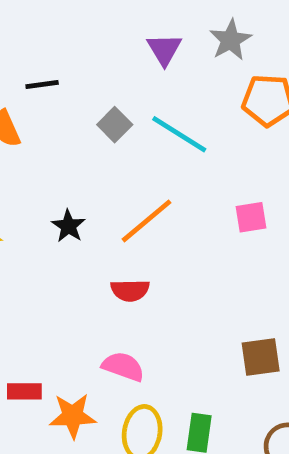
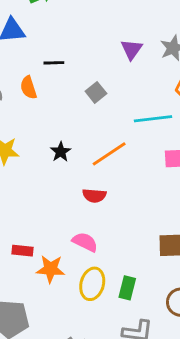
cyan line: (179, 134) -> (153, 119), moved, turned -45

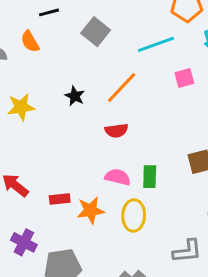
gray square: (96, 92) -> (96, 32), size x1.4
green rectangle: (127, 288) -> (150, 177), moved

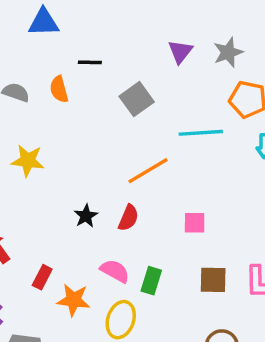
pink square: (184, 78) -> (195, 223), moved
black star: (75, 96) -> (86, 216), moved
red semicircle: (116, 131) -> (128, 218), turned -75
red rectangle: (60, 199) -> (42, 277), turned -72

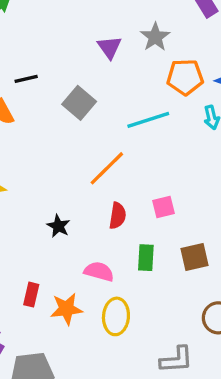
red semicircle: (128, 218) -> (118, 216), moved
green rectangle: (151, 281) -> (146, 258), moved

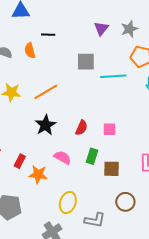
gray square: (79, 103) -> (86, 62), moved, turned 36
orange line: (107, 168) -> (46, 92), moved
black star: (58, 226) -> (46, 125), size x1.5
brown square: (194, 257) -> (111, 169), moved
yellow ellipse: (116, 316) -> (68, 203), moved

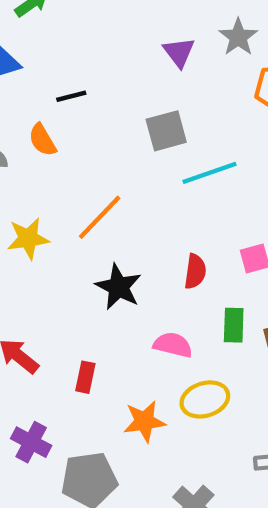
cyan line: (113, 76) -> (210, 173), moved
orange star: (38, 175) -> (144, 421), moved
yellow ellipse: (68, 203) -> (205, 399), moved, turned 70

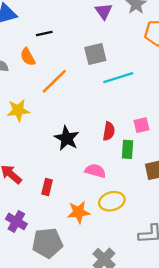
orange line: (100, 217) -> (54, 81), moved
green rectangle: (234, 325) -> (127, 149), moved

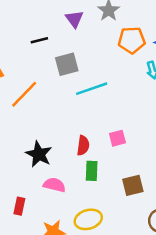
black line: (44, 34) -> (39, 40), moved
green rectangle: (127, 149) -> (92, 171), moved
pink semicircle: (95, 171) -> (54, 185), moved

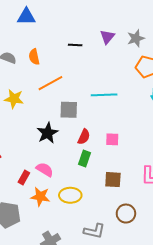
gray square: (67, 64) -> (69, 110), moved
pink semicircle: (54, 185) -> (45, 170), moved
red rectangle: (19, 206) -> (24, 177), moved

